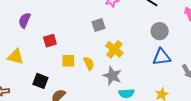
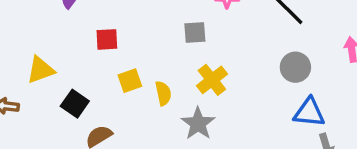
yellow triangle: (16, 57) -> (40, 70), moved, turned -48
blue triangle: (162, 57) -> (309, 112), moved
yellow square: (68, 61) -> (130, 81), turned -32

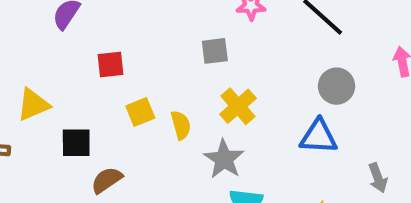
black square: (75, 104) -> (76, 143), turned -32
blue triangle: (309, 112) -> (319, 137), moved

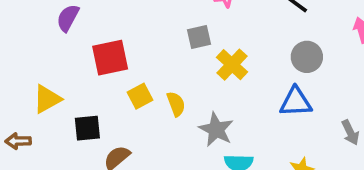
red square: (110, 64) -> (110, 58), size x1.5
yellow cross: (238, 106) -> (232, 65), moved

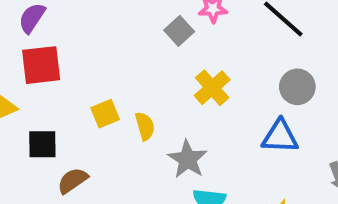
gray square: (199, 37) -> (179, 31), moved, turned -35
red square: (110, 58) -> (41, 65), moved

